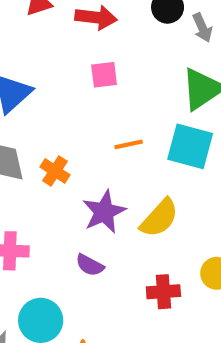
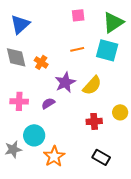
pink square: (104, 75) -> (78, 15), moved
purple semicircle: (90, 265) -> (48, 103), moved, turned 120

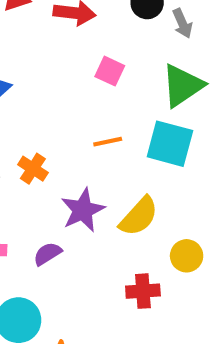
pink square: (78, 15) -> (110, 71), turned 32
yellow circle: (120, 112) -> (187, 256), moved

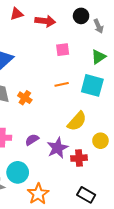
pink square: (110, 71) -> (63, 50), turned -32
green triangle: (182, 86) -> (98, 57), size x0.7
purple star: (83, 210) -> (58, 148), moved

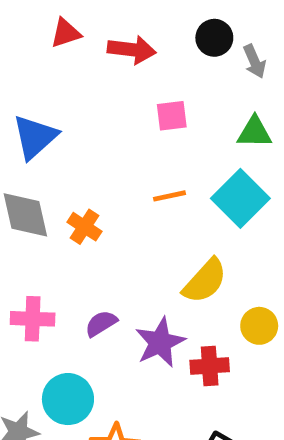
green triangle: (98, 57) -> (254, 132), turned 35
cyan square: (92, 85) -> (240, 198), turned 30

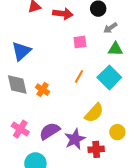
gray arrow: (254, 61) -> (110, 28), moved, turned 80
orange line: (169, 196) -> (79, 76), turned -48
pink cross: (33, 319) -> (20, 129), turned 30
purple semicircle: (101, 323) -> (50, 131), size x1.5

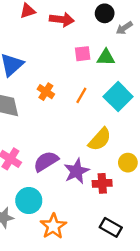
gray arrow: (110, 28) -> (124, 28), moved
green triangle: (115, 49) -> (106, 57), moved
orange cross: (43, 90) -> (46, 92), moved

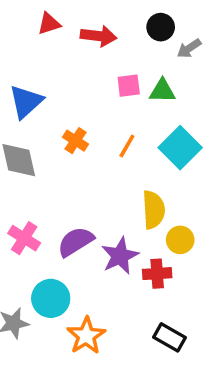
yellow semicircle: (100, 139) -> (154, 210), turned -45
yellow circle: (128, 163) -> (180, 240), moved

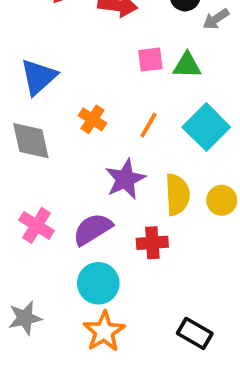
yellow circle: (180, 240) -> (222, 200), moved
purple star: (120, 256) -> (125, 179), moved
red cross: (157, 274) -> (152, 243), moved
cyan circle: (51, 298) -> (98, 283), moved

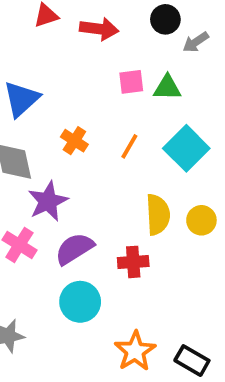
purple star: (125, 179) -> (48, 201), moved
orange star: (104, 331) -> (135, 351), moved
black rectangle: (195, 333) -> (192, 361), moved

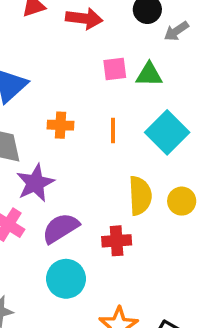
orange cross: (74, 141) -> (61, 125), turned -30
orange line: (129, 146) -> (113, 131), turned -30

